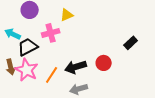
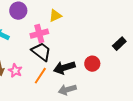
black trapezoid: (28, 47) -> (41, 52), moved, turned 65
pink star: (27, 70) -> (15, 71), size x0.6

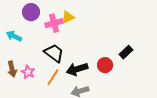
pink cross: (39, 34) -> (54, 23), moved
black rectangle: (119, 44) -> (126, 52), moved

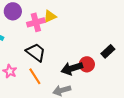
black arrow: (77, 69) -> (72, 68), moved
orange line: (53, 77) -> (35, 76), turned -66

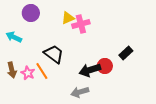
pink cross: (36, 22) -> (81, 24), moved
orange line: (35, 76) -> (42, 71), moved

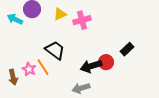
yellow triangle: (68, 18) -> (60, 14), moved
cyan arrow: (14, 37) -> (15, 19), moved
brown arrow: (12, 70) -> (13, 77), moved

